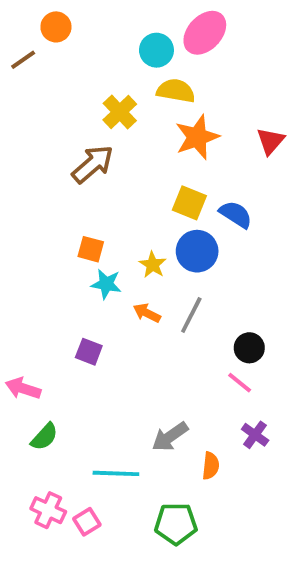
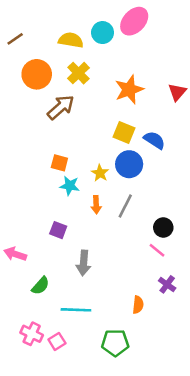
orange circle: (56, 27) -> (37, 74), moved, size x1.5
yellow semicircle: (176, 91) -> (71, 40), moved
orange arrow: (147, 313) -> (96, 205), turned -120
green semicircle: (44, 437) -> (40, 286), moved
gray arrow: (170, 437) -> (84, 263), moved, turned -50

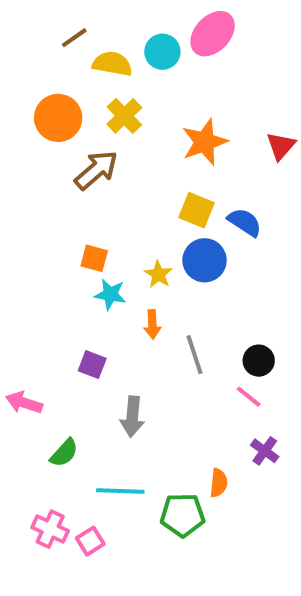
brown line: (15, 39) -> (74, 38), moved
gray line: (125, 206) -> (195, 355), moved, turned -45
green pentagon: (115, 343) -> (182, 515), moved

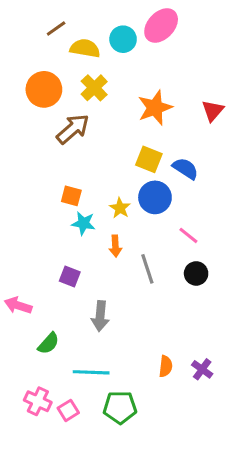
pink line: (249, 397) -> (188, 235), moved
purple cross: (265, 451) -> (202, 369), moved
green pentagon: (182, 515) -> (120, 407), moved

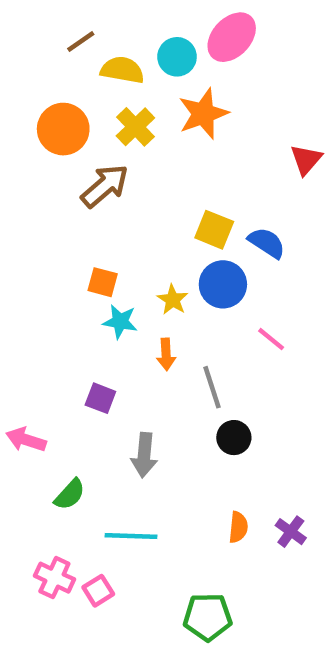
orange star: (155, 108) -> (203, 114), moved
black circle: (196, 273) -> (234, 438), moved
green pentagon: (120, 407) -> (208, 617), moved

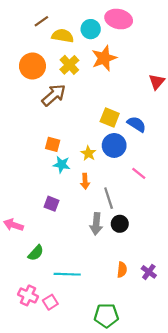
pink ellipse: (232, 37) -> (119, 19), turned 60
gray arrow: (144, 455) -> (96, 224), moved

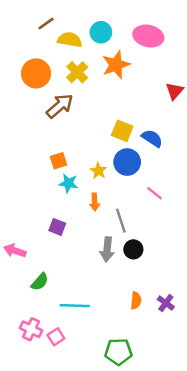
pink ellipse: (119, 19) -> (148, 36), moved
orange square: (53, 144) -> (58, 161), turned -32

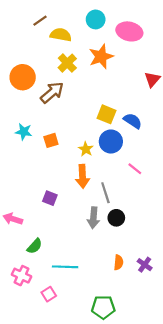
cyan circle: (101, 32) -> (96, 19), moved
orange circle: (36, 73) -> (23, 77), moved
cyan star: (68, 183) -> (24, 132), moved
orange arrow: (95, 202) -> (83, 176), size x1.5
pink cross: (31, 329) -> (22, 276), moved

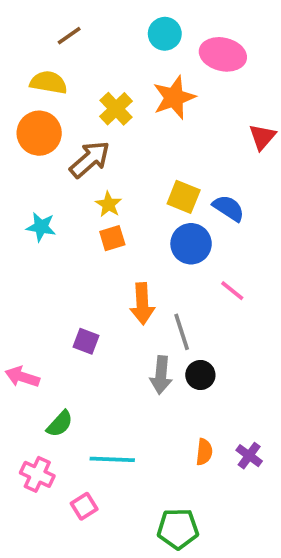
yellow semicircle: (61, 35) -> (49, 82), moved
orange square: (51, 140) -> (112, 238), moved
yellow star: (86, 149) -> (109, 204), moved

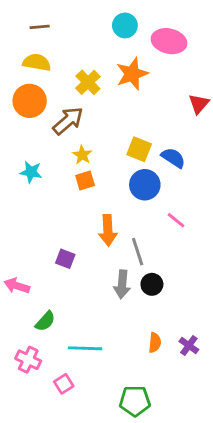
brown line: (69, 36) -> (40, 27), moved, turned 30

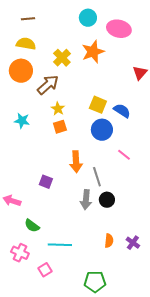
green semicircle: (45, 321) -> (32, 226), turned 84

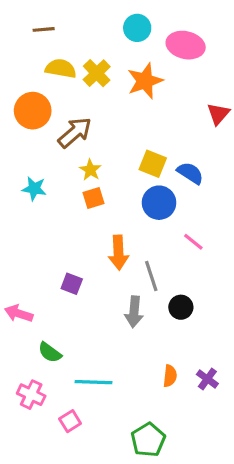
yellow semicircle: (26, 44) -> (61, 68), moved
yellow cross: (62, 58) -> (97, 73), moved
black circle: (107, 200) -> (181, 307), moved
green pentagon: (95, 282) -> (148, 440), turned -30

